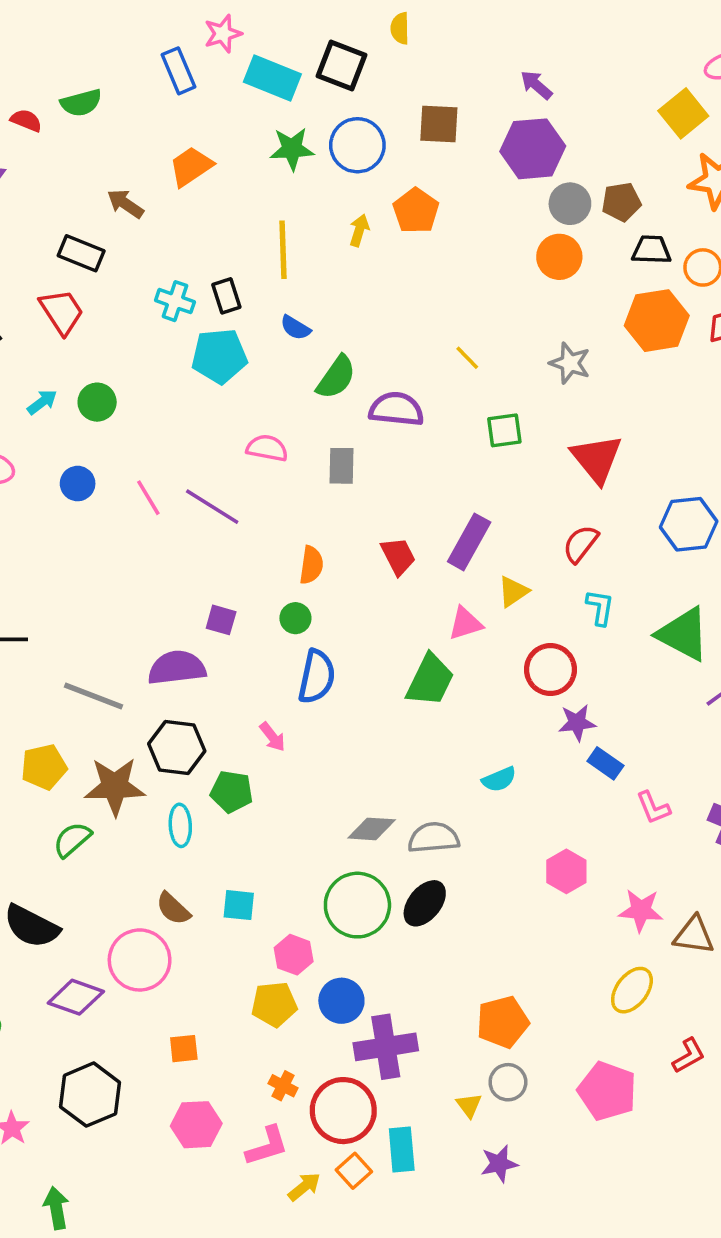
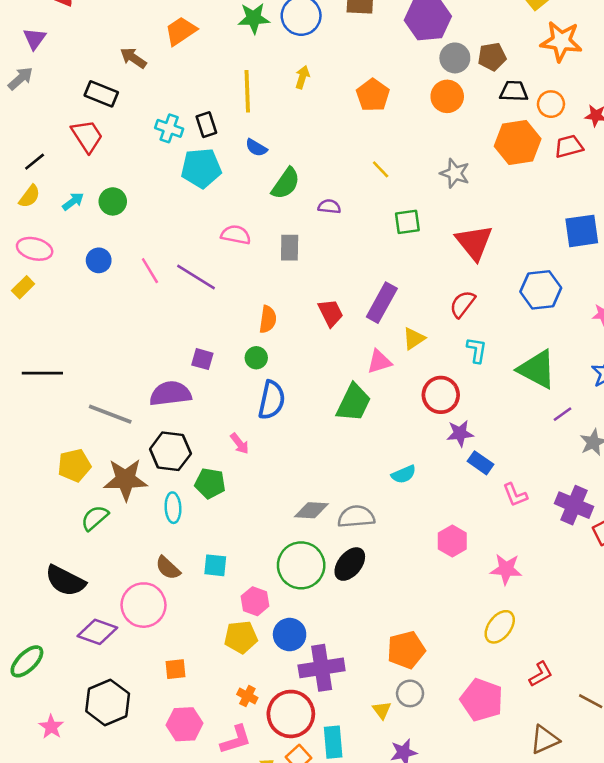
orange pentagon: (416, 211) -> (373, 95), moved
purple semicircle: (396, 409) -> (329, 207), size x0.6
brown triangle: (694, 935) -> (545, 740), moved, turned -32

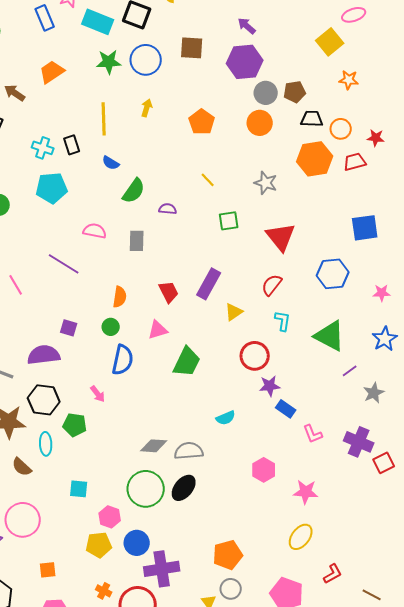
orange star: (561, 41) -> (349, 80), size x0.6
cyan pentagon: (201, 168) -> (52, 188), moved
pink line: (150, 271) -> (16, 285), moved
pink triangle: (379, 362) -> (158, 330), moved
brown semicircle: (168, 568) -> (22, 467), moved

